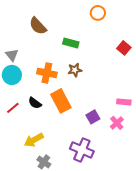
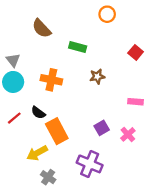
brown star: (75, 70) -> (97, 77), moved
orange rectangle: (61, 101) -> (57, 131), moved
pink rectangle: (124, 102) -> (136, 102), moved

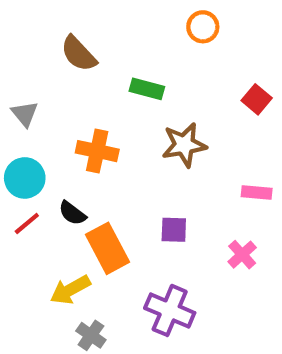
brown star: (97, 77) -> (184, 145), size x1.5
cyan circle: (13, 82) -> (25, 178), moved
purple square: (102, 128) -> (174, 230), moved, turned 32

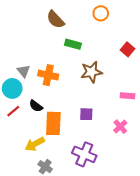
brown semicircle: (79, 54) -> (55, 20), moved
gray triangle: (25, 114) -> (24, 71), moved
orange rectangle: (108, 248) -> (53, 123), turned 30

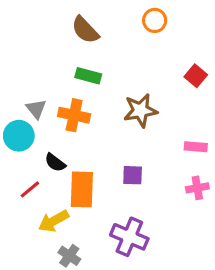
green rectangle: (73, 44) -> (88, 76), moved
red line: (13, 111) -> (30, 189), moved
pink cross: (120, 127) -> (197, 188), moved, turned 32

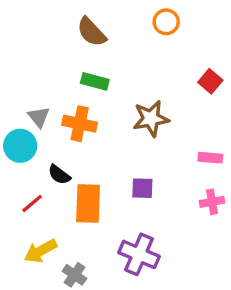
yellow arrow: (54, 221) -> (41, 251), moved

